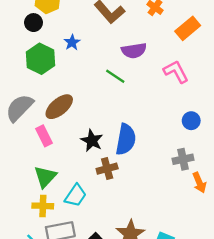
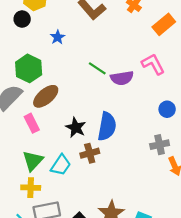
purple semicircle: (134, 51) -> (122, 78), moved
green hexagon: (41, 59) -> (29, 68), moved
cyan trapezoid: (76, 195) -> (61, 165), moved

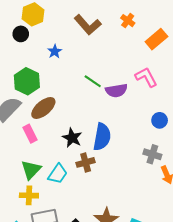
gray cross: (160, 145) -> (152, 154), turned 30

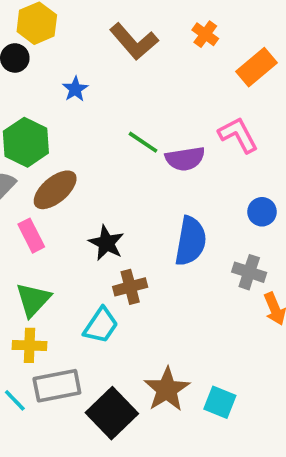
blue semicircle: (102, 137) -> (191, 241), moved
cyan trapezoid: (58, 174) -> (101, 325), moved

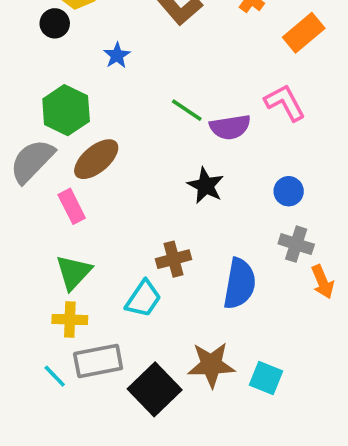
blue circle: (262, 212) -> (289, 191), moved
blue semicircle: (191, 241) -> (240, 284), moved
black star: (106, 243) -> (206, 186), moved
brown star: (167, 389) -> (211, 365), turned 30

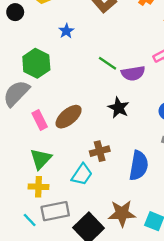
black circle: (55, 23) -> (15, 12), moved
brown ellipse: (96, 159) -> (69, 117), moved

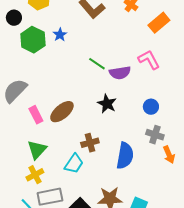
green hexagon: (36, 63) -> (33, 40), moved
yellow cross: (39, 187) -> (35, 175), turned -30

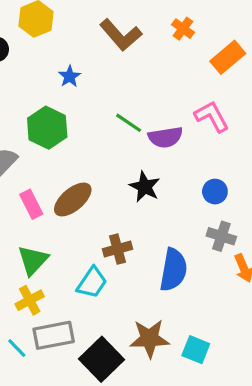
green hexagon: (33, 40) -> (47, 128), moved

